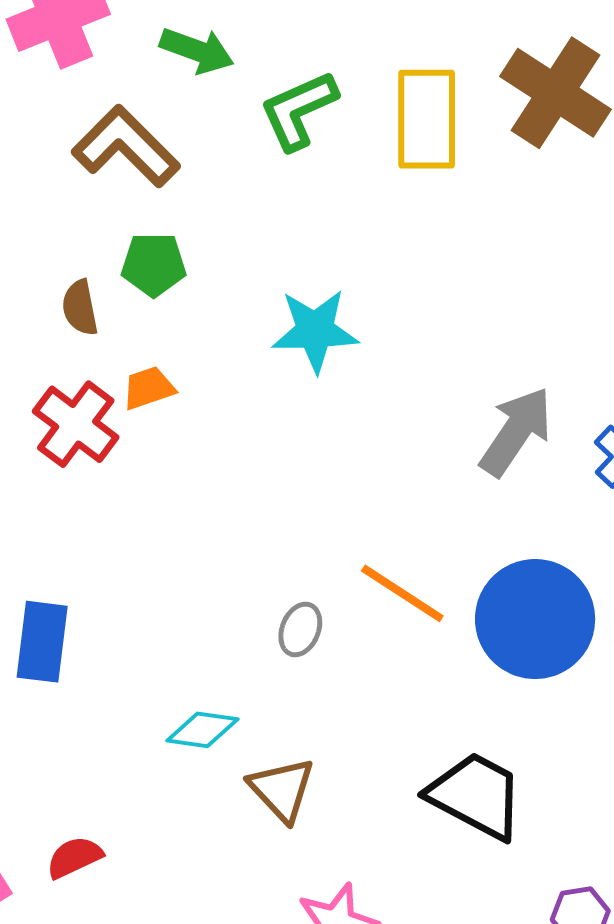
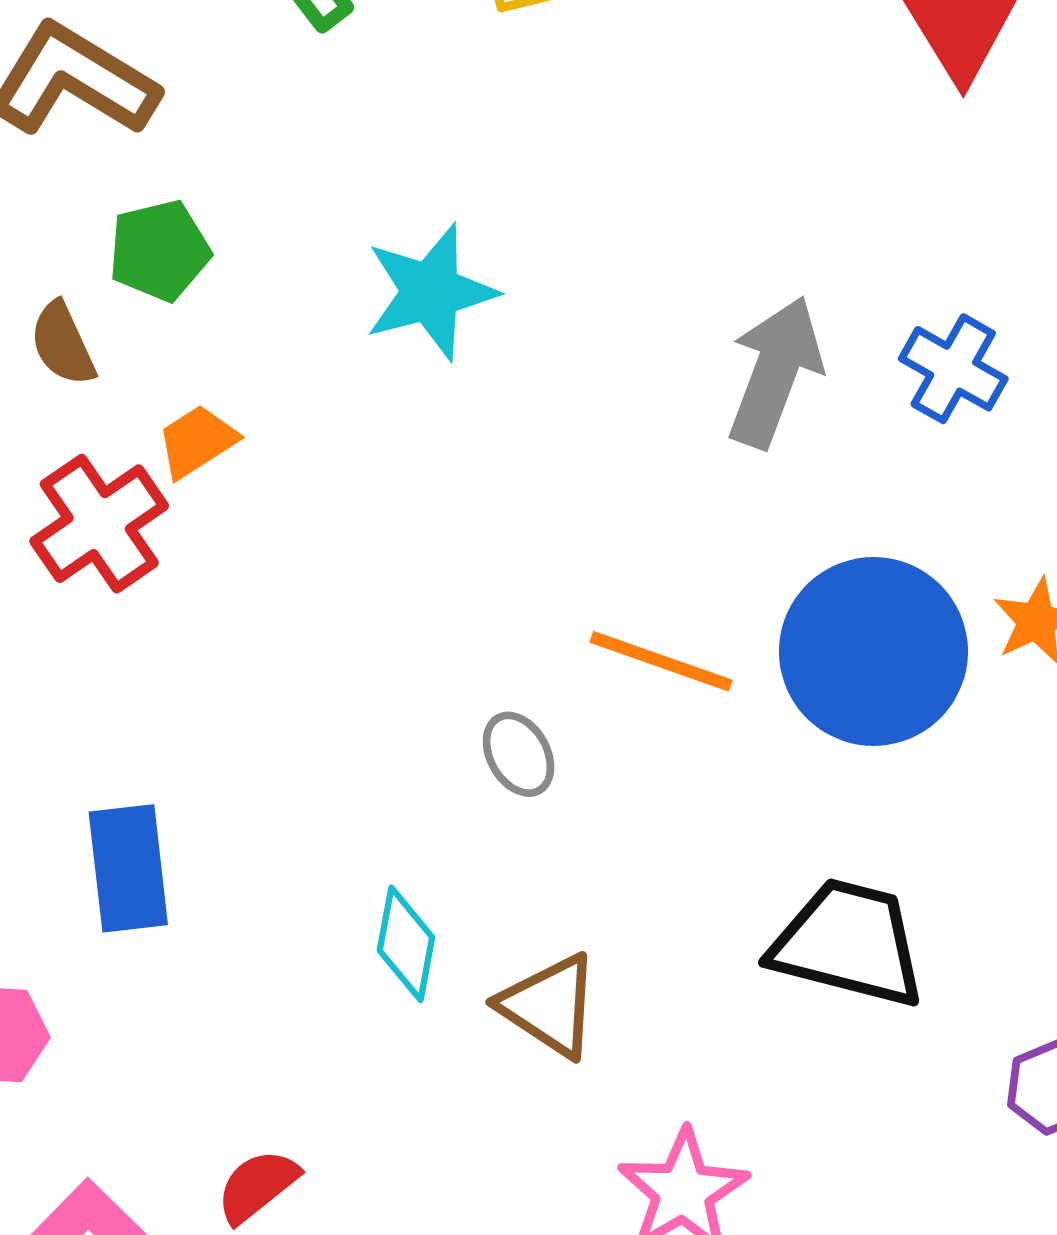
red cross: (76, 424) -> (99, 524), turned 32
gray ellipse: (300, 629) -> (519, 754), turned -38
cyan diamond: (202, 730) -> (406, 944), turned -74

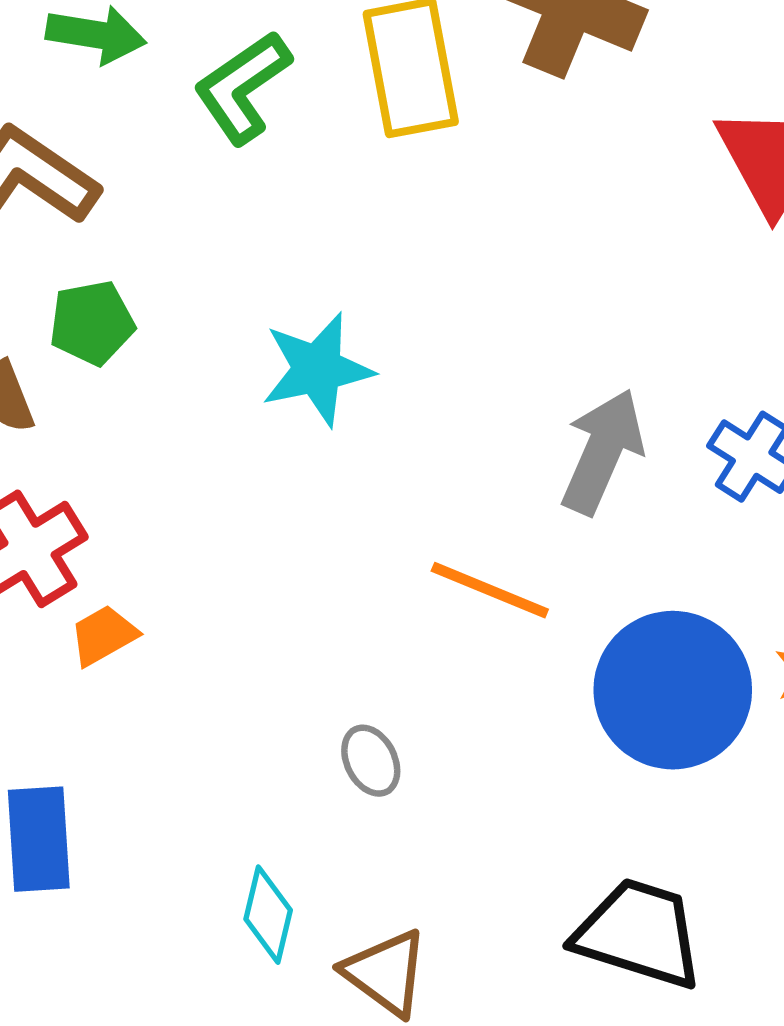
orange trapezoid: (197, 441) -> (103, 635), moved
orange line: (661, 661) -> (490, 590), moved

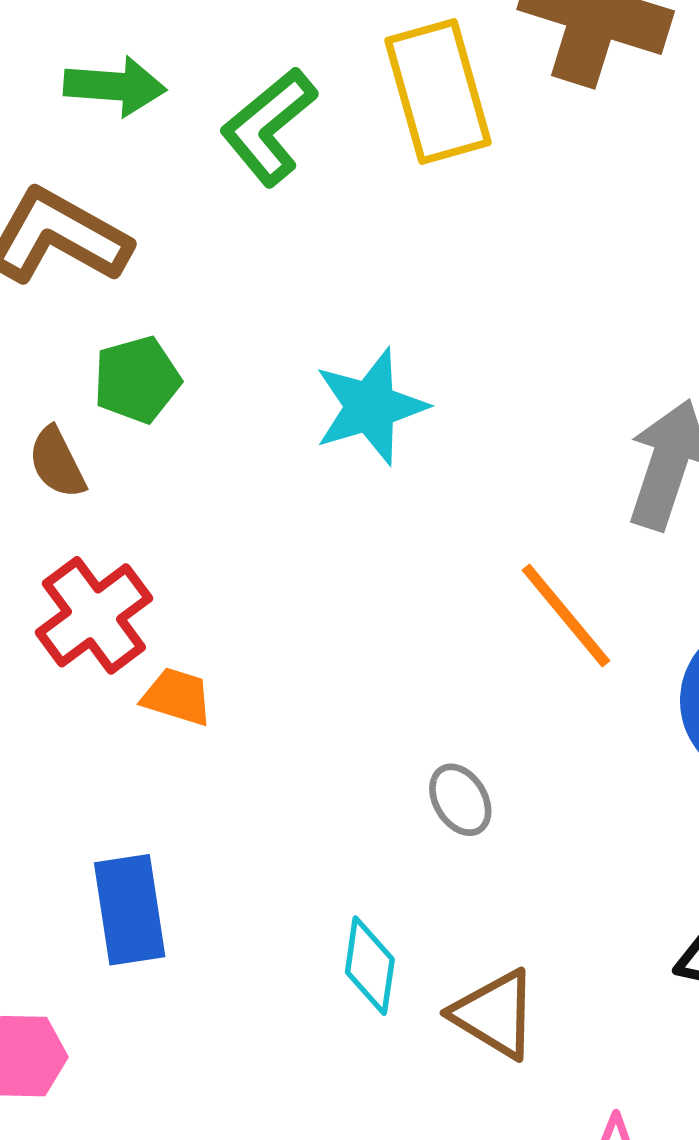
orange line: (490, 590) -> (566, 615), turned 33
orange trapezoid: (103, 635) -> (177, 697), turned 52

